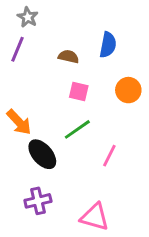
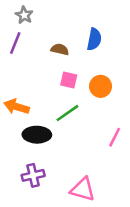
orange circle: (128, 90) -> (101, 86), moved
orange arrow: (19, 122) -> (17, 107), turned 150
black ellipse: (42, 154) -> (37, 135), turned -48
pink line: (109, 156) -> (115, 137), moved

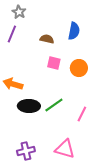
green line: (67, 113) -> (54, 105), moved
pink line: (115, 137) -> (82, 114), moved
purple cross: (33, 175) -> (26, 151), moved

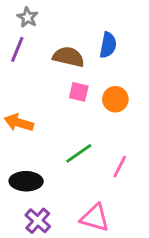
brown semicircle: (47, 39) -> (69, 57), size x1.5
black ellipse: (29, 106) -> (26, 181), moved
purple cross: (26, 151) -> (38, 221), turned -36

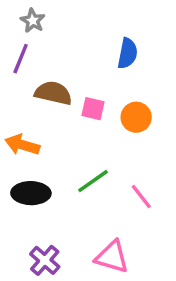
brown semicircle: (69, 57) -> (53, 93), moved
pink line: (120, 167) -> (141, 197), turned -65
black ellipse: (26, 181) -> (31, 193), moved

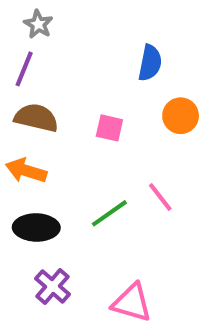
brown semicircle: (53, 93) -> (36, 118), moved
orange circle: (136, 117) -> (181, 116), moved
pink line: (141, 197) -> (160, 197), moved
purple cross: (45, 260) -> (53, 286), moved

